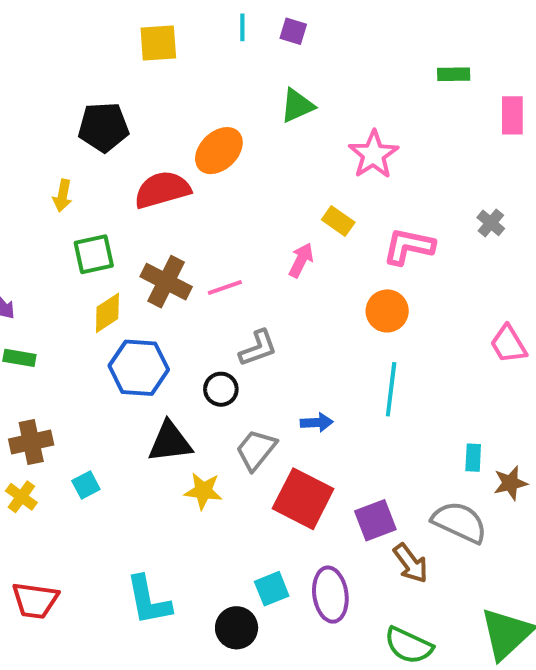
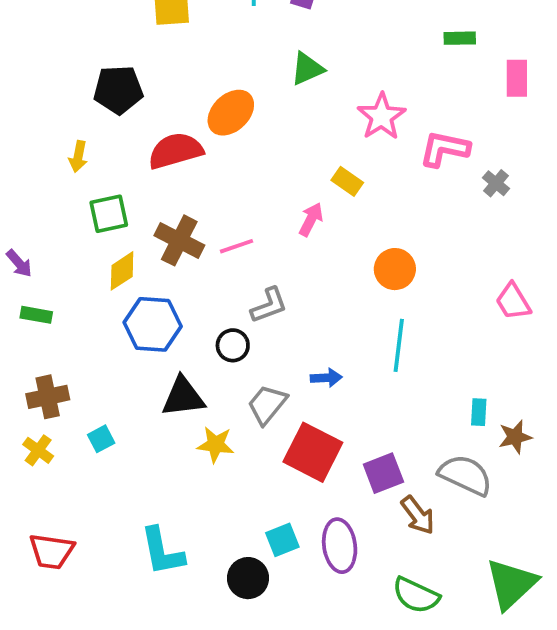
pink L-shape: (409, 246) -> (444, 149), moved

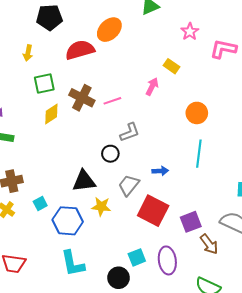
pink star: (382, 116) -> (190, 32), size x0.7
blue hexagon: (153, 324) -> (68, 221), moved

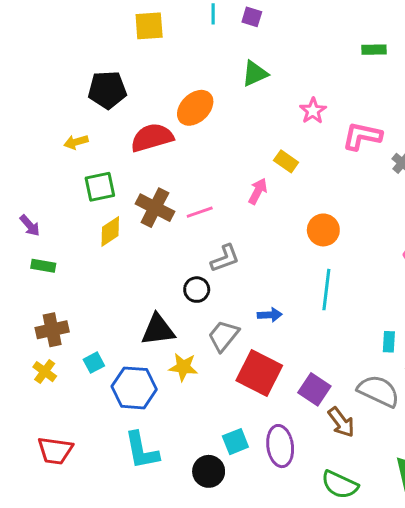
yellow arrow: (28, 53) -> (76, 142), turned 63
purple square: (191, 222) -> (314, 389), turned -35

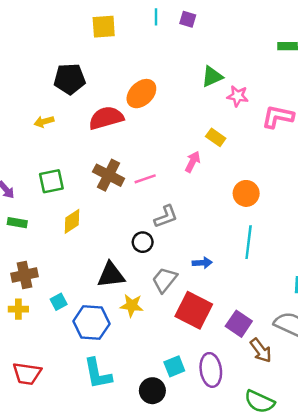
green triangle: (255, 74) -> (212, 77), moved
pink star: (313, 111) -> (238, 96), turned -30
green square: (100, 187) -> (51, 181), moved
yellow diamond: (110, 231) -> (72, 221), moved
yellow cross: (45, 372) -> (18, 309), turned -36

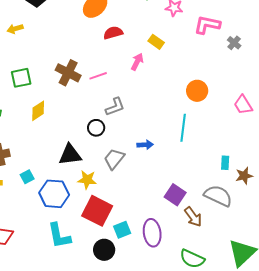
red semicircle: (106, 118) -> (113, 33), moved, size x0.7
orange circle: (246, 193) -> (197, 91), moved
red square: (194, 310) -> (97, 211), moved

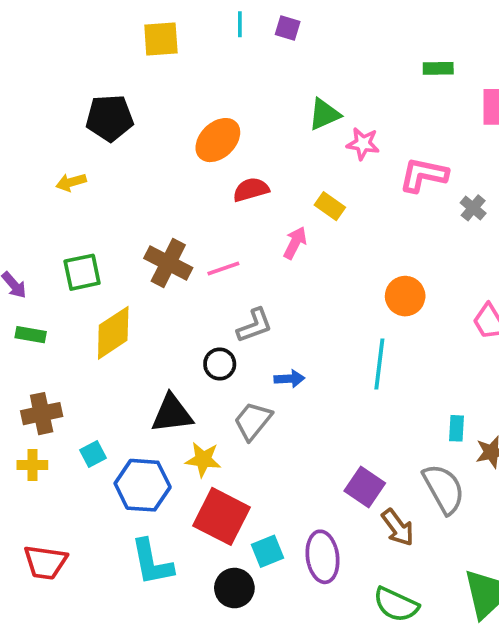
yellow diamond: (38, 111) -> (113, 333), size x1.4
blue arrow: (145, 145) -> (289, 379), moved
gray semicircle: (218, 196) -> (444, 489), turned 36

